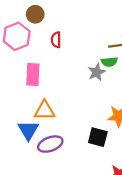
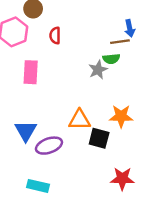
orange triangle: (44, 110) -> (80, 120), moved

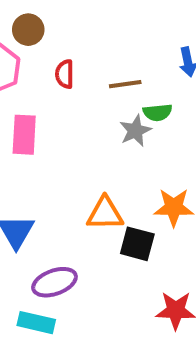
brown line: (120, 42) -> (125, 84), moved
purple ellipse: (49, 146) -> (54, 282), moved

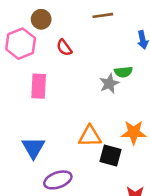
red semicircle: (65, 74) -> (64, 48), turned -36
brown line: (125, 84) -> (103, 15), moved

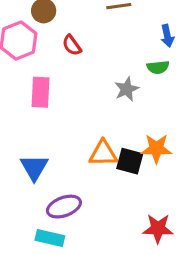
green semicircle: (123, 72) -> (158, 67), moved
black square: (111, 156) -> (130, 161), moved

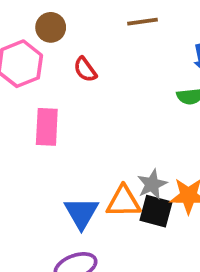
gray star: (127, 89) -> (152, 184), moved
blue triangle: (34, 167) -> (81, 213), moved

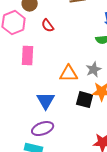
gray star: (152, 184) -> (94, 70), moved
orange triangle: (123, 202) -> (69, 74), moved

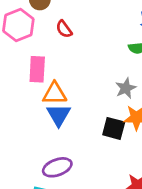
orange triangle: (69, 74) -> (55, 93), moved
blue triangle: (46, 101) -> (59, 115), moved

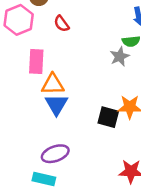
gray star: (126, 88) -> (120, 56), moved

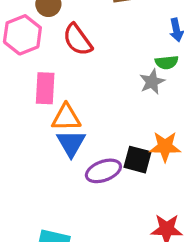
red semicircle: (62, 24) -> (78, 40), size x1.5
purple ellipse: (55, 154) -> (103, 171), moved

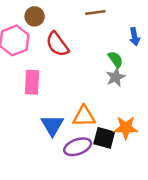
green semicircle: (167, 62) -> (116, 59), moved, turned -120
orange triangle: (66, 117) -> (84, 116), moved

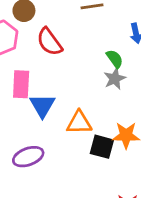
blue triangle: (52, 125) -> (42, 106), moved
purple ellipse: (78, 147) -> (28, 157), moved

